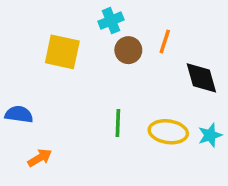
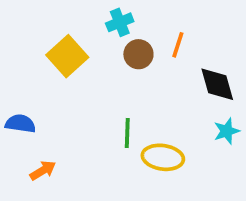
yellow square: (62, 52) -> (67, 56), turned 36
yellow ellipse: (168, 132) -> (163, 157), moved
cyan star: (210, 135) -> (227, 131), moved

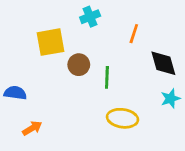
brown circle: (138, 54) -> (79, 65), moved
yellow square: (67, 56) -> (51, 42), turned 32
green line: (127, 133) -> (107, 77), moved

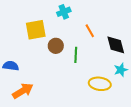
orange line: (134, 34) -> (90, 31), moved, turned -48
yellow ellipse: (123, 118) -> (100, 84), moved
orange arrow: (32, 128) -> (23, 91), size x1.5

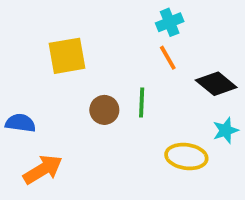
cyan cross: (64, 12) -> (170, 22), moved
black diamond: (116, 45) -> (216, 84), turned -35
brown circle: (56, 46) -> (104, 110), moved

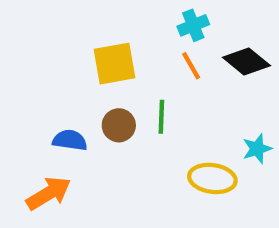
yellow square: (67, 56) -> (115, 64), moved
black diamond: (216, 84) -> (246, 61), moved
blue semicircle: (20, 123) -> (70, 140), moved

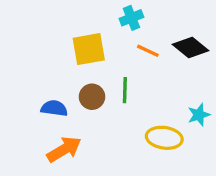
cyan cross: (193, 25) -> (131, 18), moved
orange line: (191, 66) -> (148, 51), turned -35
orange arrow: (49, 193) -> (64, 149), moved

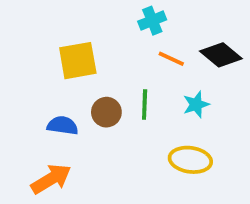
yellow square: (89, 49) -> (78, 61), moved
cyan star: (199, 115) -> (196, 104), moved
orange arrow: (64, 149) -> (51, 179), moved

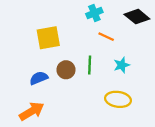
black diamond: (221, 55) -> (137, 17), moved
blue semicircle: (63, 125) -> (39, 78), turned -30

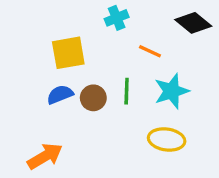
cyan cross: (94, 13) -> (117, 18), moved
cyan star: (122, 65) -> (172, 91), size x1.5
blue semicircle: (39, 78) -> (60, 95), moved

